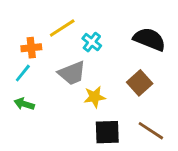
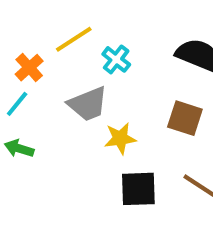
orange cross: (31, 48) -> (29, 68), turned -36
brown square: (140, 83) -> (185, 118), turned -30

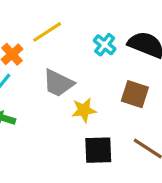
cyan cross: (116, 59) -> (105, 45), moved
gray trapezoid: (88, 104) -> (58, 83), turned 48

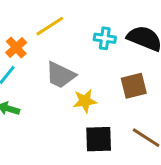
cyan cross: (105, 45) -> (105, 38), turned -30
brown square: (135, 94) -> (134, 86), turned -32

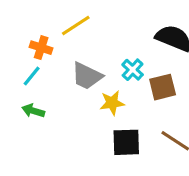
cyan cross: (105, 38) -> (133, 70), moved, turned 35
orange cross: (16, 47) -> (41, 48), turned -30

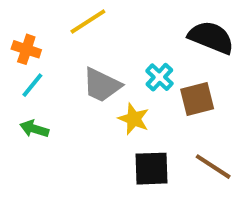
orange cross: (41, 48) -> (26, 49), moved
yellow star: (112, 103) -> (134, 119), turned 30

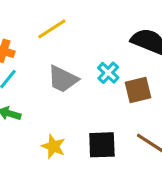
yellow star: (134, 119) -> (53, 146), moved

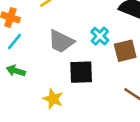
black square: (102, 145) -> (81, 72), moved

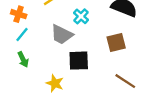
cyan cross: (100, 36) -> (81, 16), moved
green arrow: (16, 71) -> (23, 59), turned -133

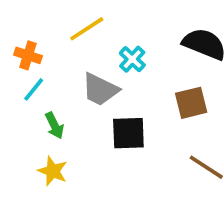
green arrow: (23, 59) -> (55, 126), moved
yellow star: (55, 83) -> (53, 171), moved

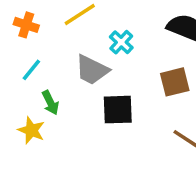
orange cross: (28, 55) -> (26, 25), moved
yellow star: (53, 171) -> (31, 130), moved

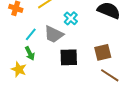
cyan line: (31, 70) -> (31, 34), moved
brown square: (175, 82) -> (103, 52), moved

